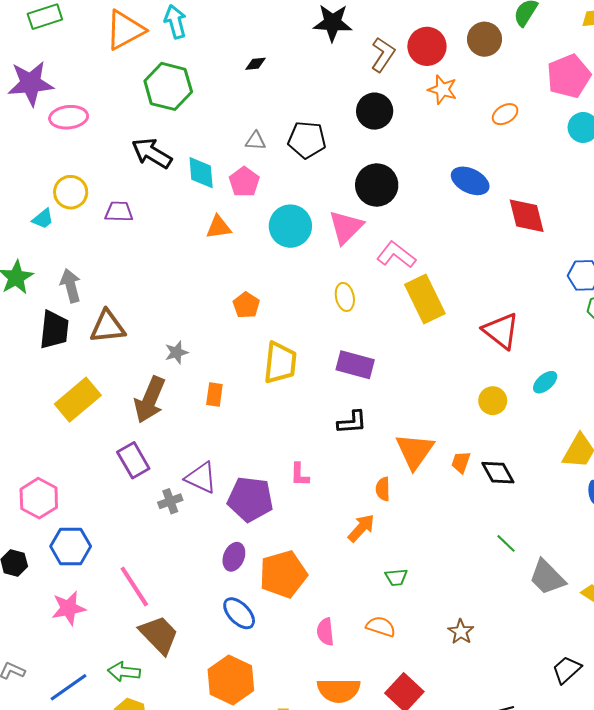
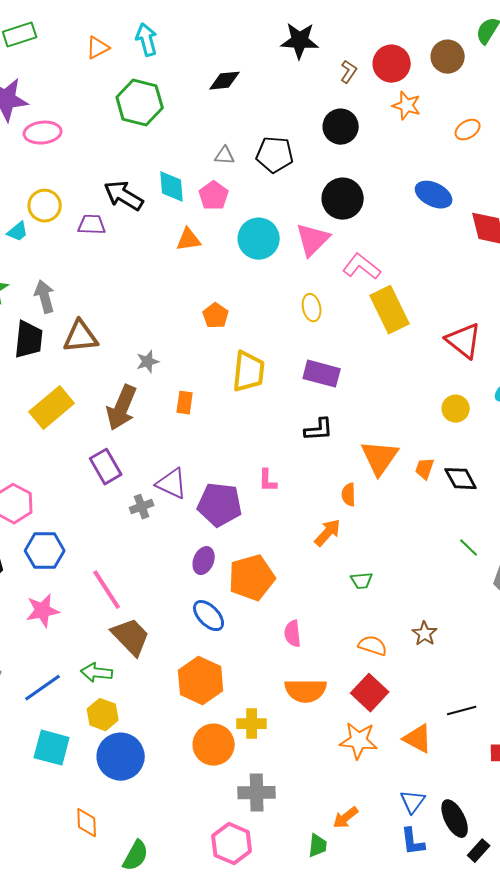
orange triangle: (125, 30) -> (98, 48), size x0.6
brown L-shape: (383, 55) -> (349, 72), size x0.7
black diamond: (255, 64) -> (225, 81), size x1.5
black arrow: (152, 153) -> (124, 196), moved
orange semicircle: (381, 627) -> (373, 646), moved

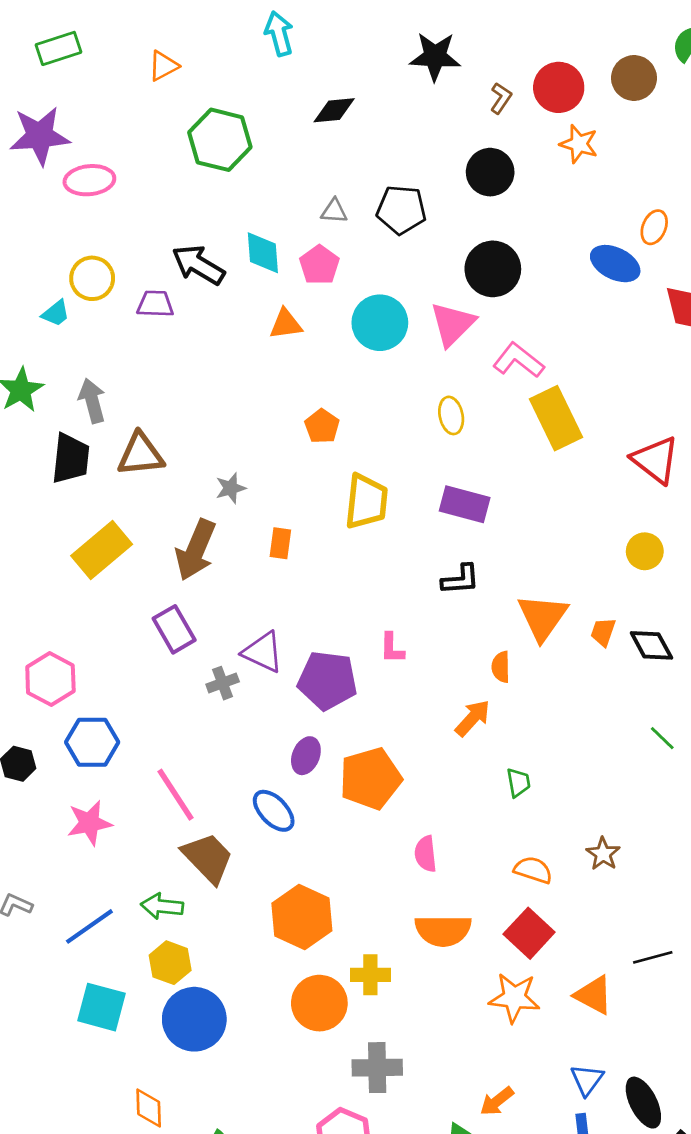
cyan arrow: (147, 40) -> (279, 34), moved
orange ellipse: (468, 130) -> (654, 227), moved, turned -35
green trapezoid: (362, 581) -> (518, 783), turned -95
blue ellipse: (209, 616) -> (274, 811), moved

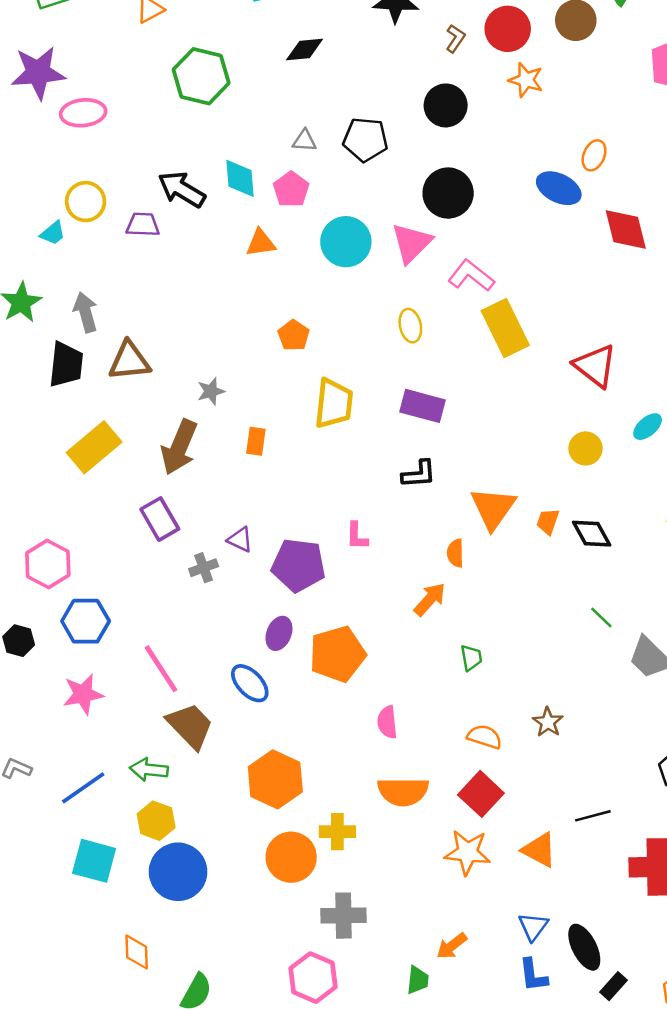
purple triangle: (263, 652) -> (240, 540), size x0.7

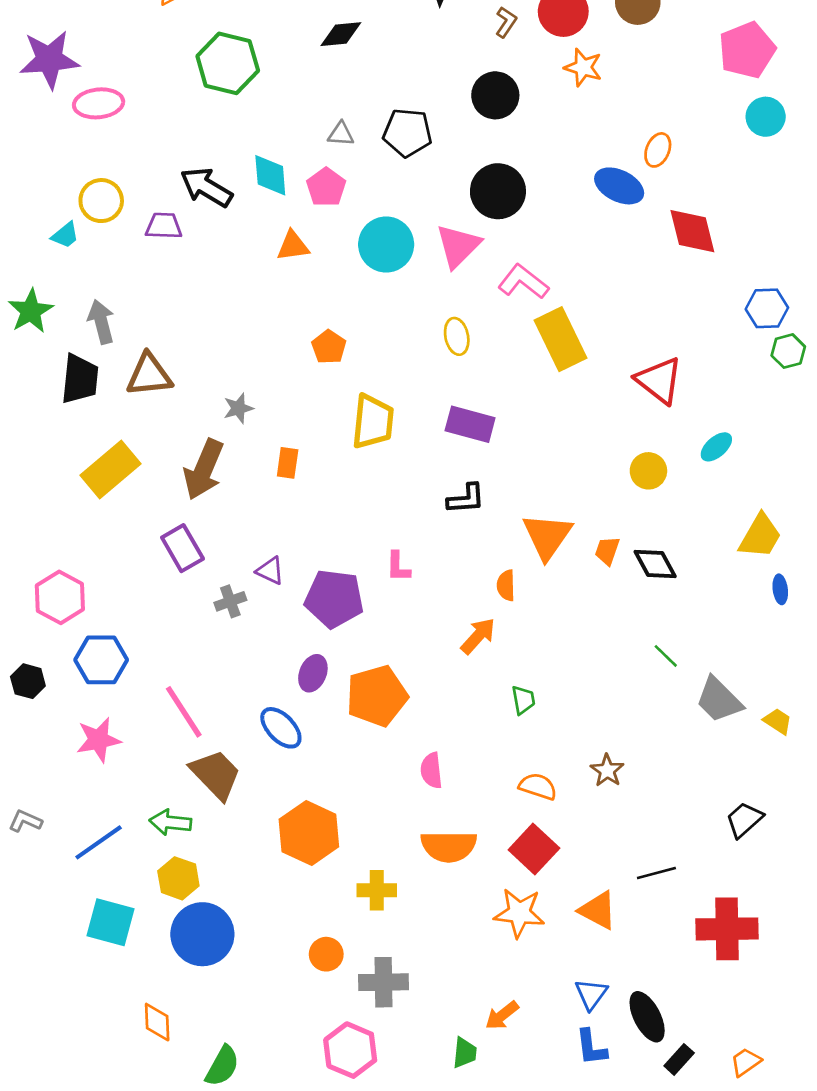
orange circle: (291, 857) -> (326, 954), moved, size x0.6

